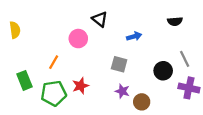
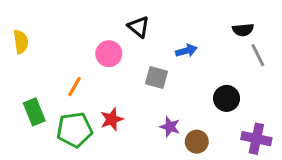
gray line: (185, 59) -> (258, 55), moved
gray square: (119, 64) -> (156, 78), moved
purple cross: (189, 88) -> (256, 139), moved

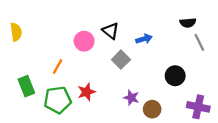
black triangle: (139, 27) -> (111, 31), moved
gray square: (156, 78) -> (121, 60), turned 30

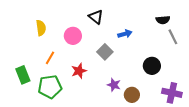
black triangle: (111, 31) -> (96, 17), moved
yellow semicircle: (16, 32) -> (41, 28), moved
red star: (86, 92) -> (79, 71), moved

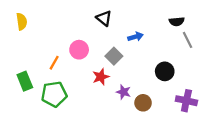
yellow semicircle: (41, 28) -> (22, 22), moved
pink circle: (73, 36) -> (79, 50), moved
red star: (79, 71) -> (101, 77), moved

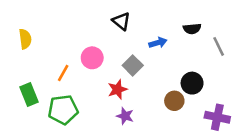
yellow semicircle: (22, 22) -> (25, 39), moved
black semicircle: (177, 22) -> (192, 29), moved
purple star: (124, 92) -> (125, 116), moved
brown circle: (143, 103) -> (174, 101), moved

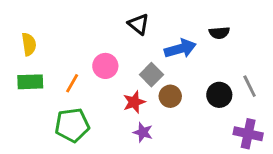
blue arrow: (158, 43) -> (180, 49), size x1.5
gray line: (219, 46) -> (250, 86), moved
green rectangle: (29, 94) -> (30, 82), moved, turned -70
brown circle: (174, 101) -> (170, 96), moved

